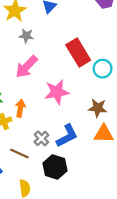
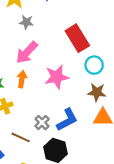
cyan circle: (103, 69) -> (94, 65), moved
orange arrow: (20, 108) -> (22, 79), moved

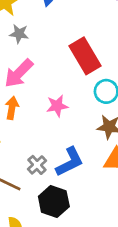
pink star: (57, 77) -> (57, 106), size x0.7

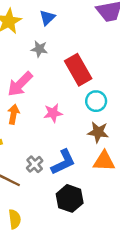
gray star: (19, 34) -> (39, 49), moved
black hexagon: (54, 201) -> (70, 198), moved

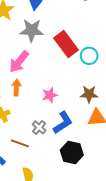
gray star: (39, 49) -> (32, 30), size x1.6
cyan circle: (96, 101) -> (89, 56), moved
pink star: (53, 113) -> (50, 95), moved

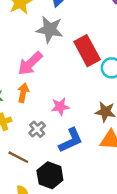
gray cross: (39, 127) -> (37, 129), moved
black hexagon: (72, 152) -> (50, 175), moved

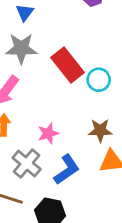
gray cross: (37, 129) -> (27, 164), size x1.5

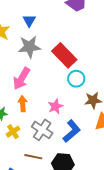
cyan circle: (99, 80) -> (76, 79), moved

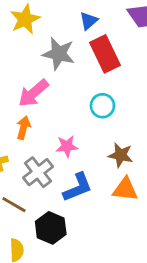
blue triangle: (29, 21) -> (89, 21), moved
red rectangle: (64, 55) -> (105, 54), moved
cyan circle: (76, 79) -> (102, 106), moved

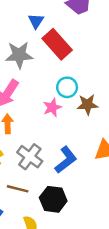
pink star: (67, 146) -> (52, 107), moved
brown star: (121, 155) -> (87, 105), moved

